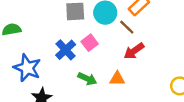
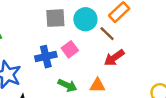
blue cross: (66, 50) -> (46, 57), turned 30

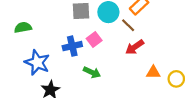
orange triangle: (97, 85) -> (153, 72), moved

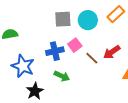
brown line: (128, 25) -> (92, 58), moved
green arrow: (92, 72) -> (62, 76), moved

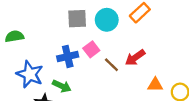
green arrow: (62, 76) -> (62, 86), moved

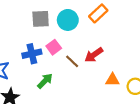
green arrow: (62, 86) -> (45, 81), moved, turned -70

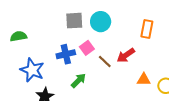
orange rectangle: (98, 13) -> (147, 29), moved, turned -36

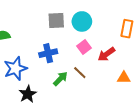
pink square: (87, 48) -> (84, 47), moved
brown line: (105, 62) -> (80, 73), moved
blue star: (32, 70) -> (15, 69), turned 30

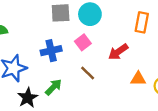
pink square: (84, 47) -> (83, 42), moved
green arrow: (60, 79) -> (54, 87), moved

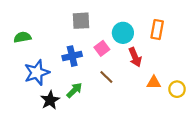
cyan circle: (90, 14) -> (123, 33), moved
red arrow: (118, 52) -> (135, 57), turned -78

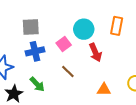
gray square: (81, 21) -> (31, 27), moved
orange triangle: (154, 83) -> (104, 90), moved
green arrow: (74, 90) -> (37, 84), turned 91

